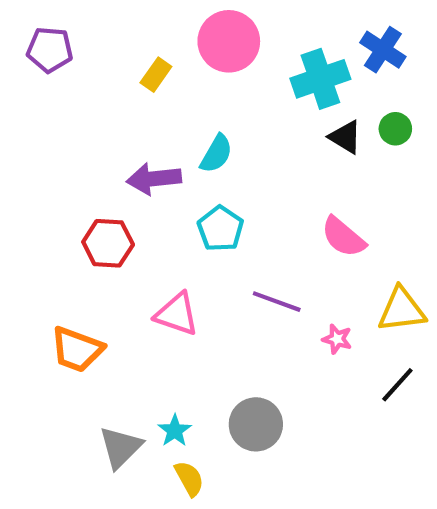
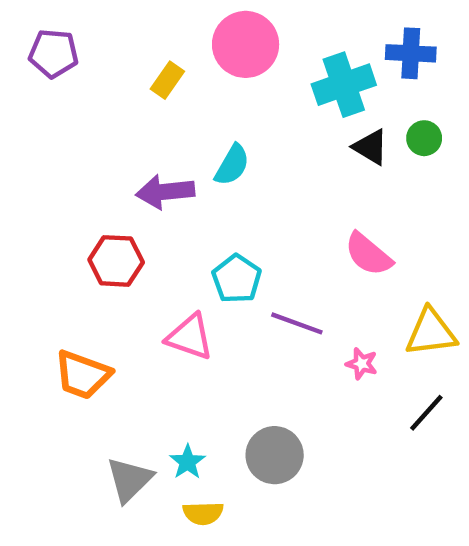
blue cross: (383, 50) -> (411, 53), turned -30
cyan pentagon: (220, 229) -> (237, 279), moved
yellow semicircle: (189, 479) -> (203, 513), turned 117

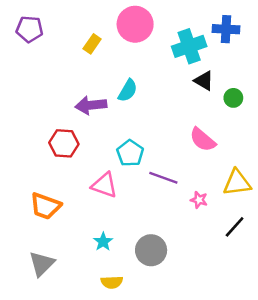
green circle: (424, 138) -> (233, 98), moved
cyan star: (188, 462) -> (103, 242), moved
gray triangle: (129, 480) -> (42, 264), moved

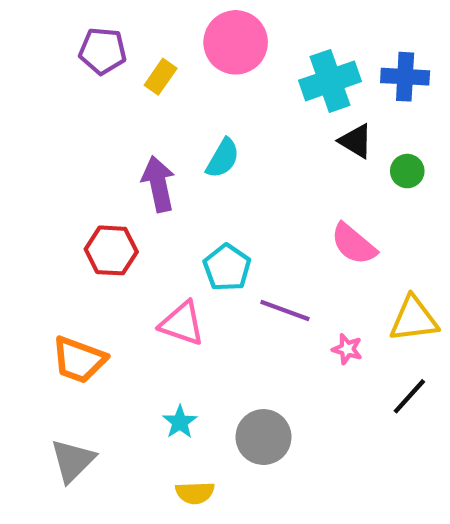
purple pentagon: (29, 29) -> (103, 51), moved
blue cross: (226, 29) -> (405, 77), moved
purple arrow: (91, 105) -> (158, 184), turned 84

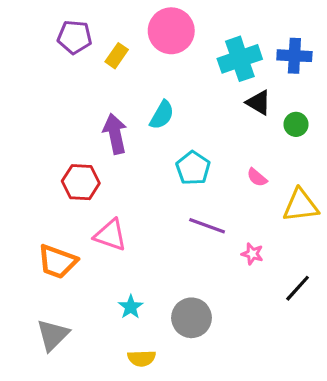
pink semicircle: (354, 244) -> (257, 177), size x0.6
cyan pentagon: (227, 268) -> (193, 168), moved
yellow triangle: (414, 319) -> (301, 205), moved
pink triangle: (182, 323) -> (110, 235), moved

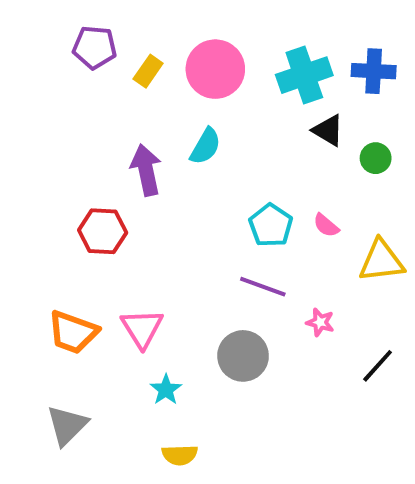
pink circle: (171, 31) -> (215, 69), moved
cyan pentagon: (193, 168) -> (271, 225), moved
pink triangle: (110, 235) -> (142, 328), moved, turned 39
gray circle: (191, 318) -> (243, 356), moved

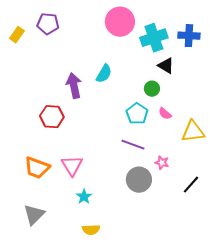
pink circle: (215, 69) -> (120, 22), moved
yellow rectangle: (148, 71) -> (17, 35), moved
green circle: (376, 158) -> (152, 89), moved
gray circle: (243, 356) -> (139, 180), moved

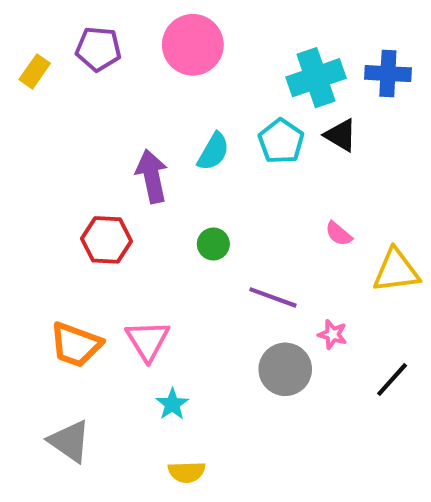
pink circle: (120, 22) -> (193, 45), moved
green circle: (152, 89) -> (213, 244), moved
cyan pentagon: (137, 114) -> (281, 141), moved
gray triangle: (34, 215) -> (70, 441), turned -40

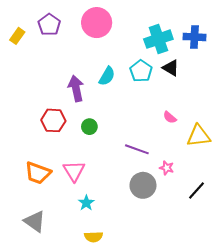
purple pentagon: (98, 49) -> (49, 25), turned 30
green circle: (213, 244) -> (89, 127), moved

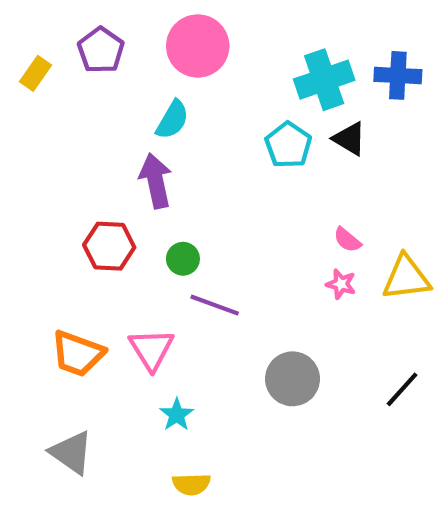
cyan semicircle: (107, 76) -> (172, 120), moved
purple line: (137, 149) -> (215, 305), moved
pink star: (167, 168) -> (341, 284), moved

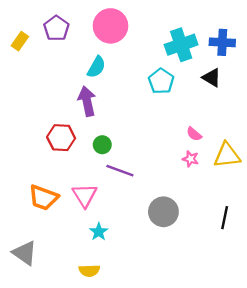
black triangle: (349, 139) -> (212, 78), moved
black line: (402, 389) -> (225, 218), turned -30
gray triangle: (71, 453) -> (25, 253), moved
yellow semicircle: (191, 484) -> (89, 271), moved

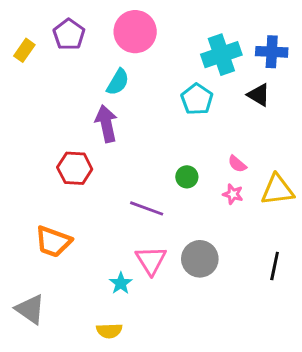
green circle: (102, 145) -> (187, 177), moved
pink triangle: (85, 195) -> (151, 260), moved

